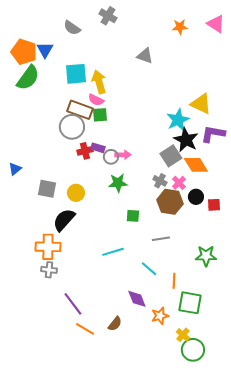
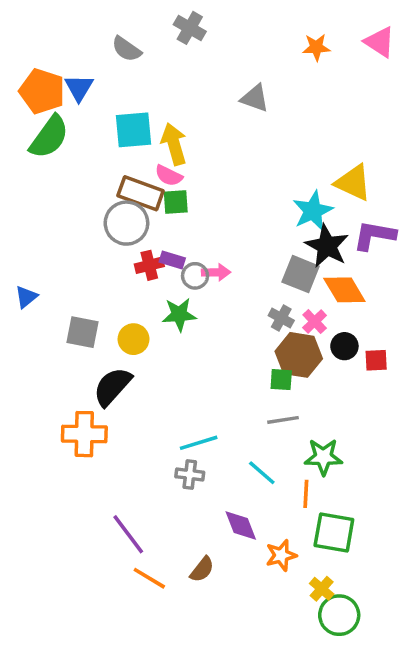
gray square: (171, 156) -> (301, 274), turned -35
green star: (118, 183) -> (179, 314), moved
green square: (133, 216) -> (281, 380), moved
green star: (206, 256) -> (323, 457), moved
gray cross: (49, 270) -> (190, 474), moved

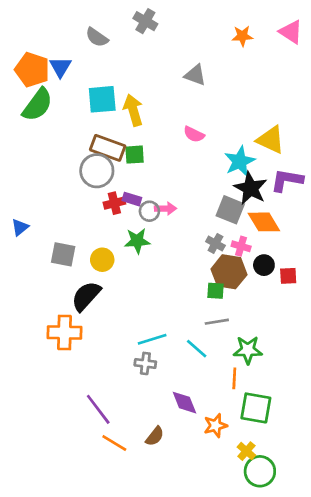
pink semicircle: (169, 176) -> (194, 134), moved
pink cross: (315, 322) -> (241, 246), turned -30
cyan line: (262, 473) -> (197, 349), moved

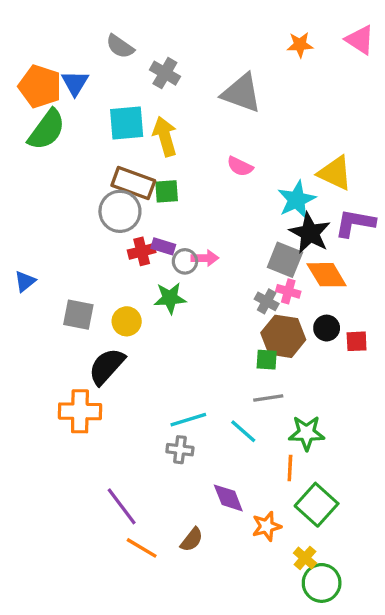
gray cross: (145, 21) -> (165, 73), moved
gray triangle: (195, 75) -> (242, 93), size x1.5
pink cross: (241, 246) -> (288, 291), moved
green square: (256, 408) -> (317, 505), turned 32

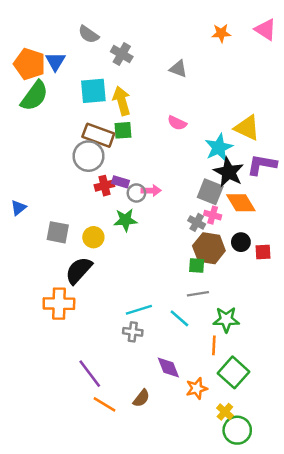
gray triangle: (242, 93) -> (178, 69), size x0.6
green square: (167, 191) -> (123, 130), moved

